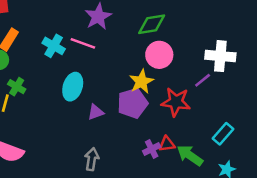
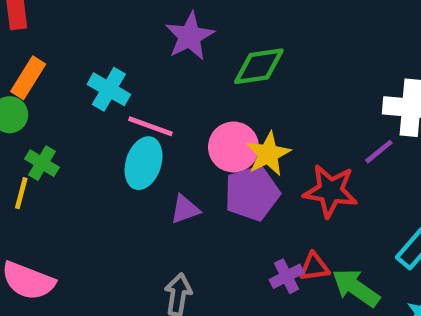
green diamond: (152, 24) -> (259, 66), moved
pink line: (83, 43) -> (150, 126), moved
pink circle: (159, 55) -> (234, 147), moved

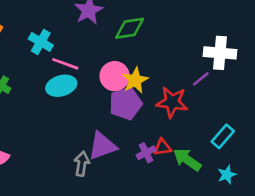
cyan ellipse: (144, 163) -> (61, 86), turned 56
purple triangle: (185, 209) -> (102, 146), moved, size x1.6

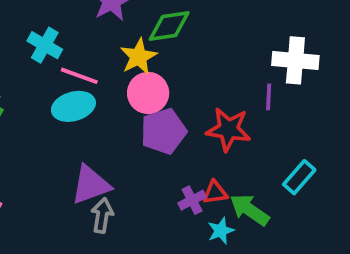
purple line: (201, 79) -> (269, 97), turned -48
yellow star: (135, 80) -> (139, 57), moved
purple triangle: (102, 146) -> (91, 185), moved
cyan star: (227, 175) -> (221, 231), moved

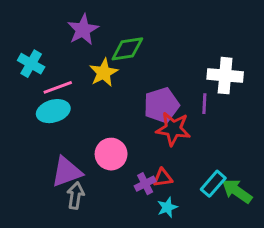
pink line: (79, 76) -> (58, 87), turned -40
pink circle: (148, 93) -> (111, 154), moved
purple pentagon: (163, 131) -> (161, 105), moved
cyan rectangle: (299, 177) -> (213, 184), moved
green arrow: (249, 210) -> (237, 191), moved

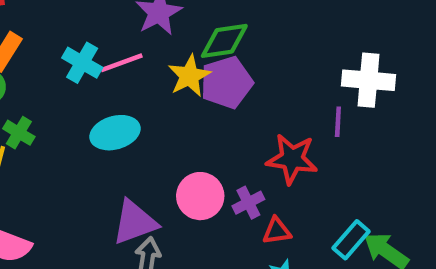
pink line: (58, 87) -> (122, 63), moved
purple pentagon: (161, 105) -> (226, 82), moved
purple cross: (145, 184) -> (248, 203), moved

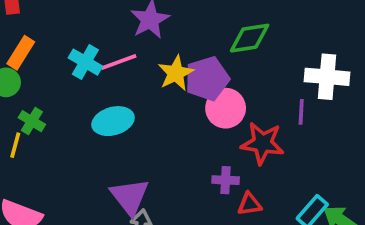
green diamond: (224, 41) -> (250, 38), moved
pink circle: (200, 196) -> (226, 108), moved
purple cross: (248, 203) -> (226, 180), turned 30
purple triangle: (135, 222) -> (130, 197), turned -48

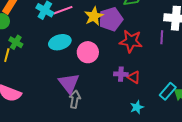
pink circle: (226, 108) -> (88, 52), moved
red star: (262, 143) -> (131, 41), moved
red triangle: (250, 204) -> (134, 77), moved, turned 40

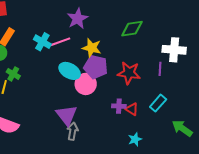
yellow star: (94, 16) -> (92, 48), turned -30
purple pentagon: (111, 19) -> (96, 67), moved, turned 30
cyan ellipse: (60, 42) -> (70, 71), moved, turned 45
cyan rectangle: (168, 91) -> (158, 103), moved

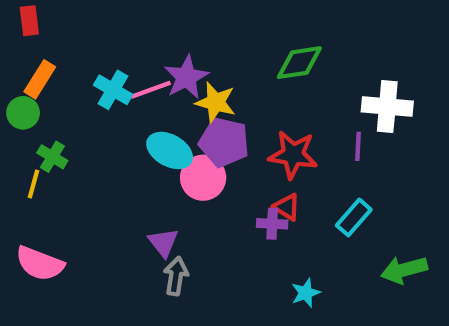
purple star: (78, 19) -> (186, 77), moved
red triangle: (132, 109) -> (287, 207), moved
purple triangle: (67, 115) -> (163, 243), size x0.7
green arrow: (182, 128) -> (404, 270), turned -50

